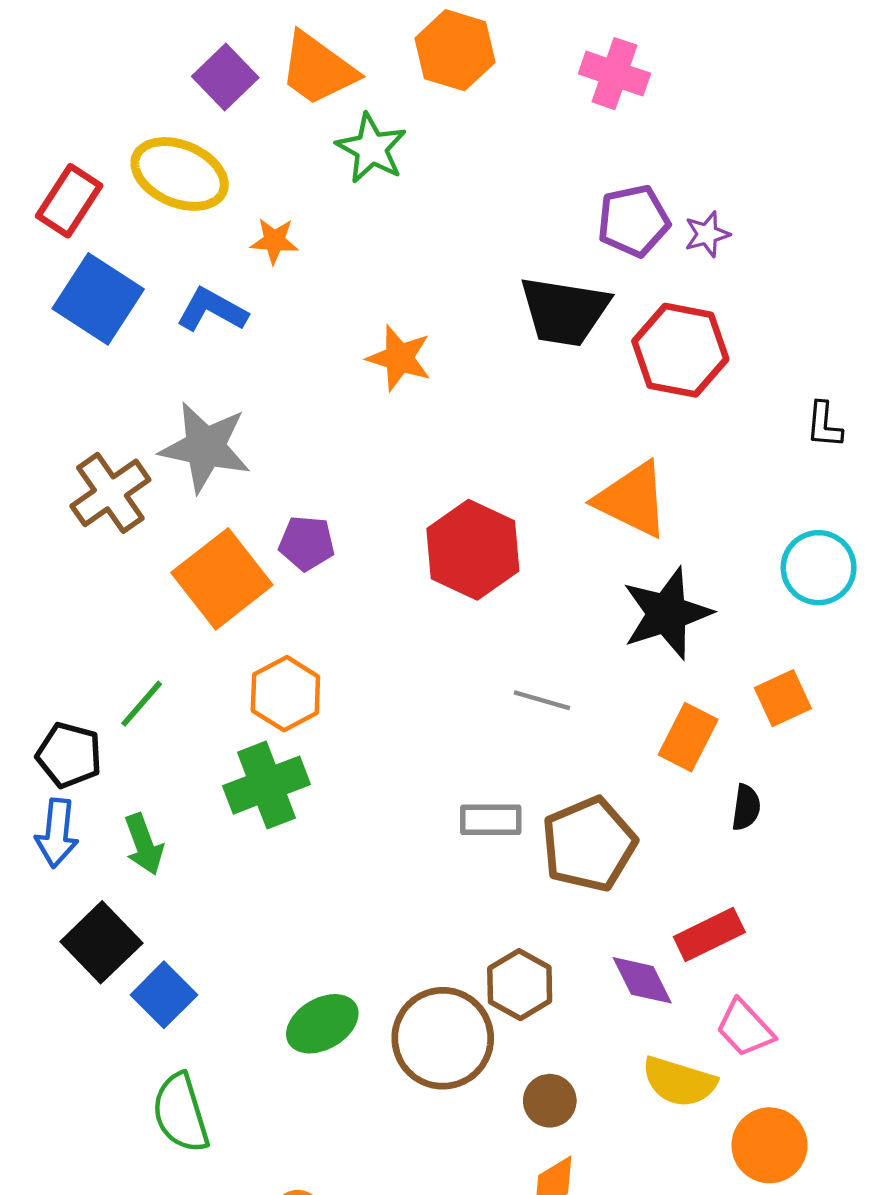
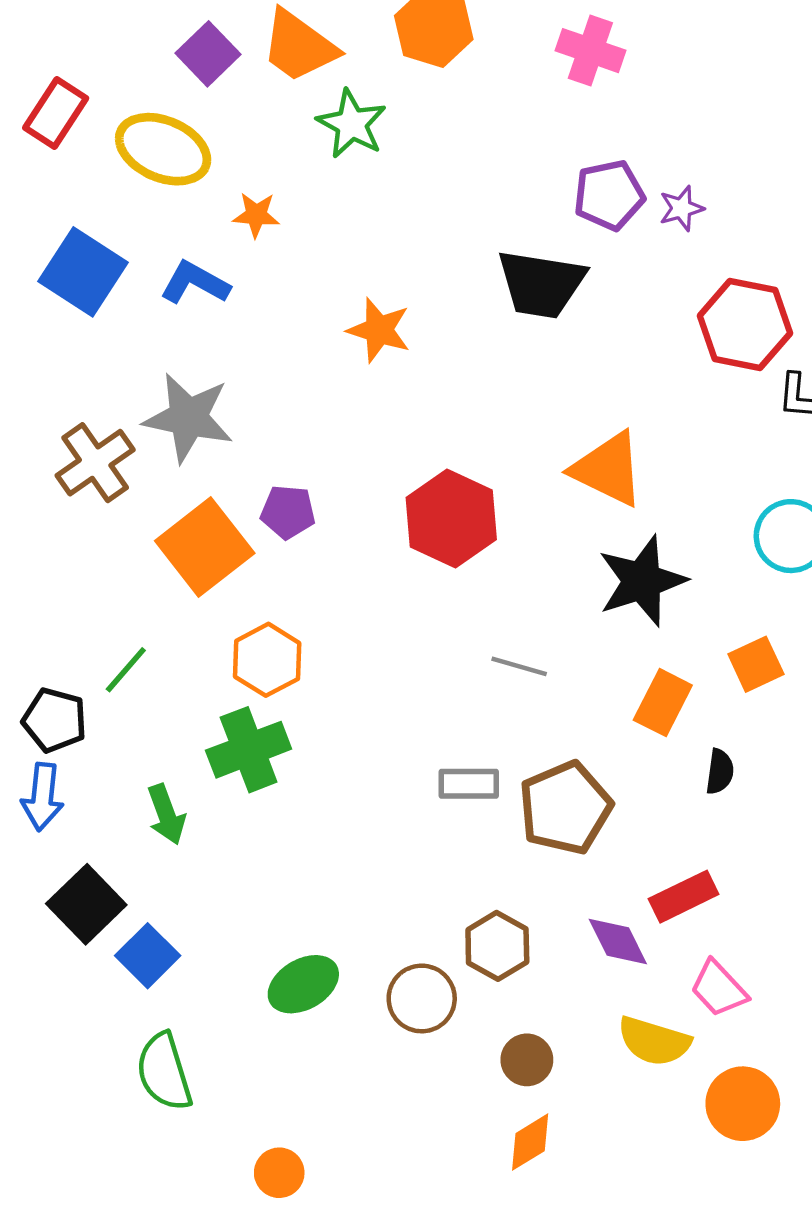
red rectangle: (69, 201) -> (56, 113), moved
red hexagon: (680, 350) -> (745, 325), moved
green arrow: (144, 844) -> (166, 814), moved
brown circle: (443, 1038) -> (422, 998), size x0.7

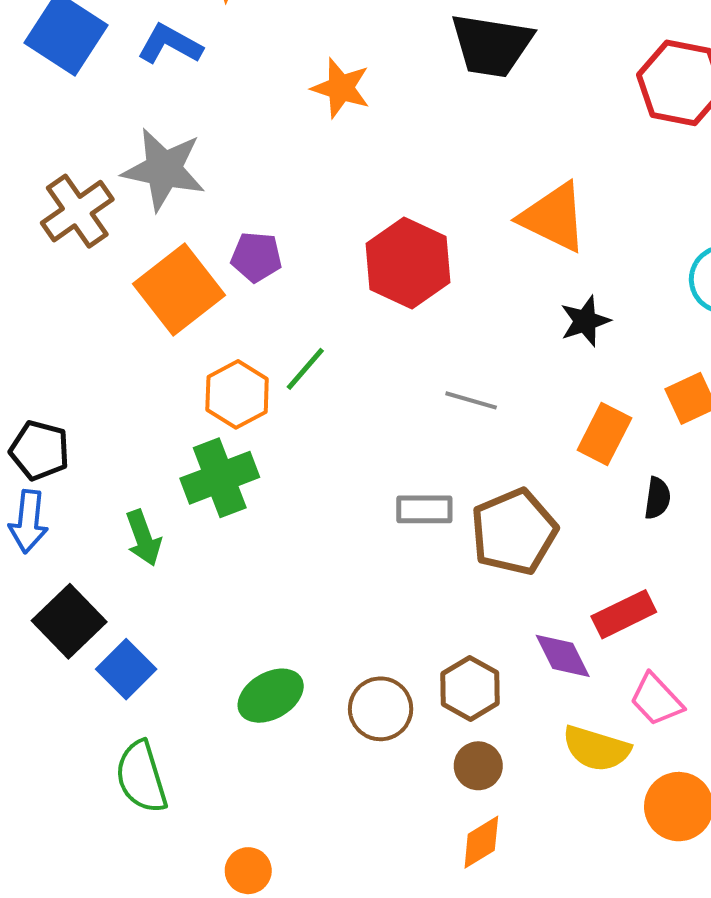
black star: (642, 581) -> (585, 321), size x0.6
green line: (126, 670) -> (305, 369), moved
brown hexagon: (497, 946) -> (470, 688), moved

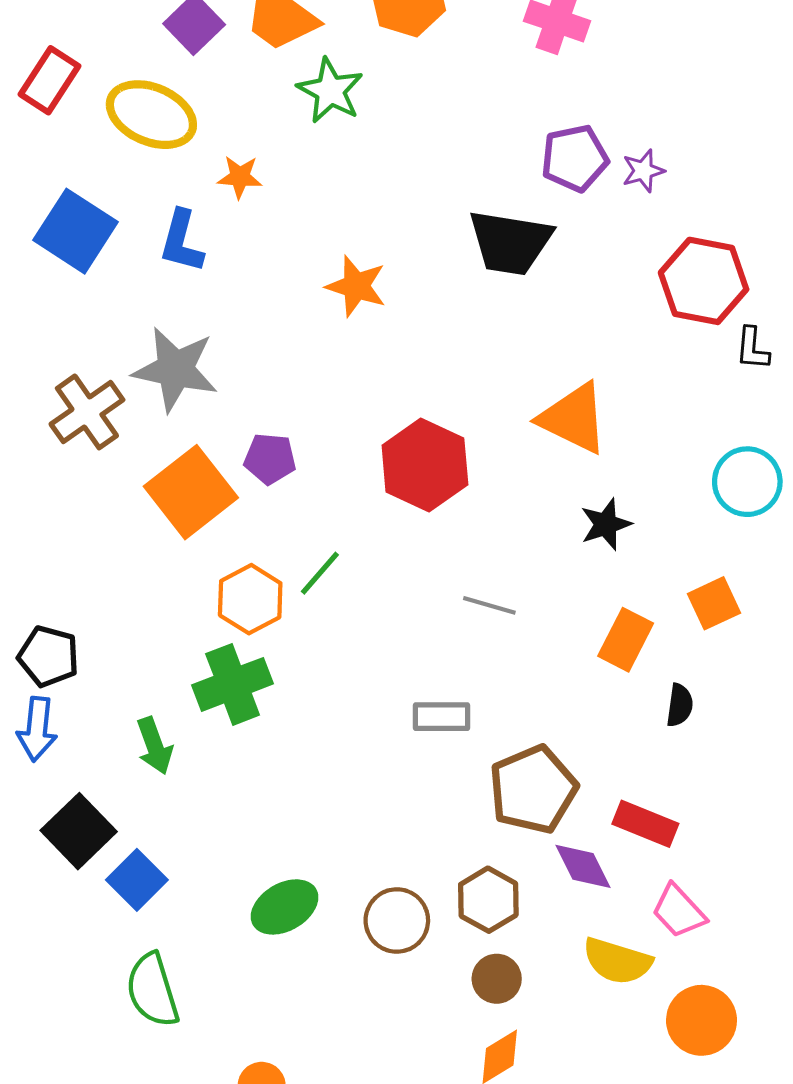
blue L-shape: (170, 44) -> (182, 241), turned -104
brown pentagon: (514, 532) -> (533, 789), moved
red rectangle: (624, 614) -> (645, 824), turned 48

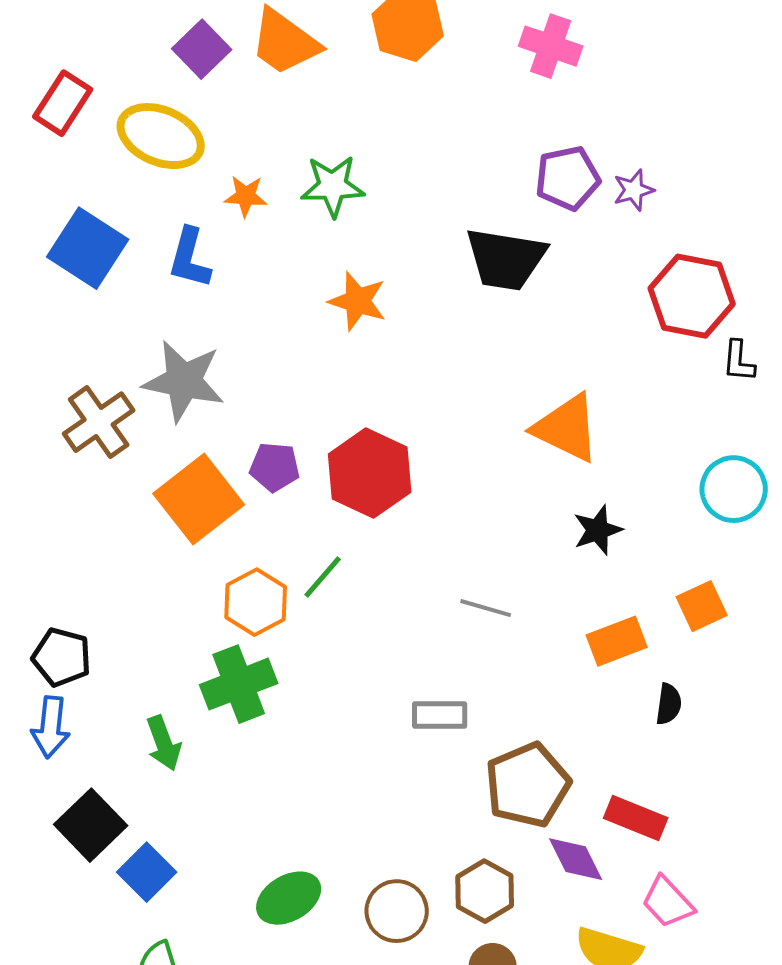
green star: (330, 91) -> (333, 186), moved, turned -30
red hexagon: (425, 465) -> (370, 473), moved
orange rectangle: (626, 640) -> (617, 641), turned 42

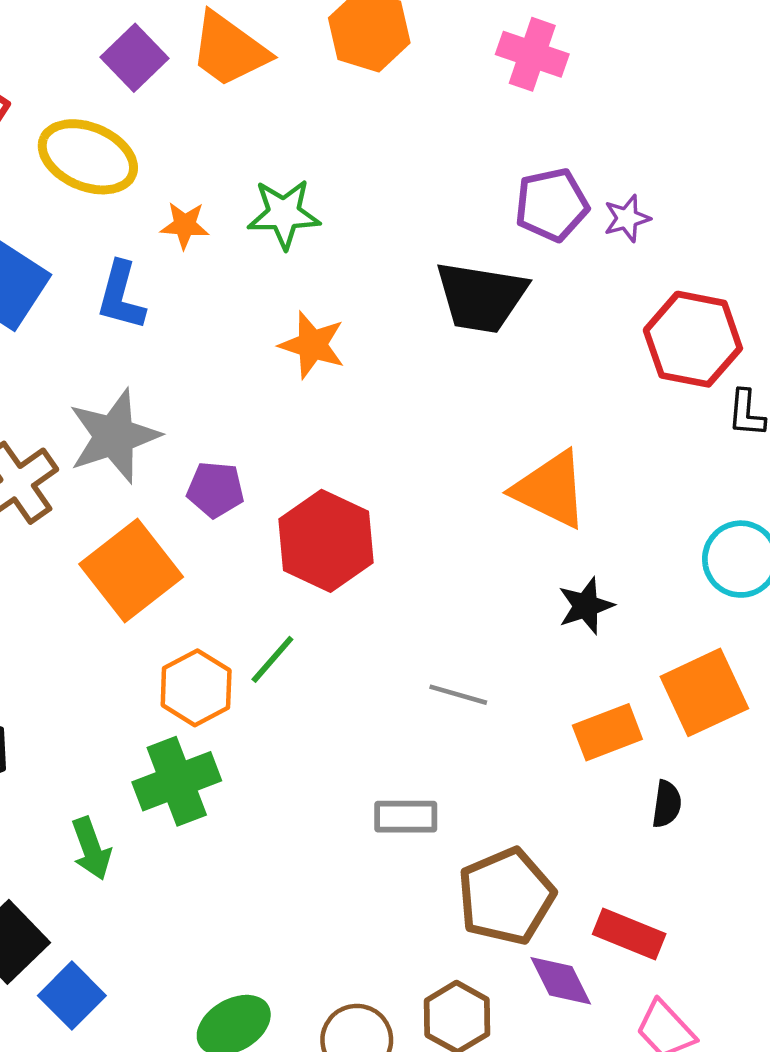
gray star: (184, 381) -> (114, 436), turned -30
purple pentagon: (275, 467) -> (215, 490), moved
orange square: (702, 606) -> (704, 692), size x1.5

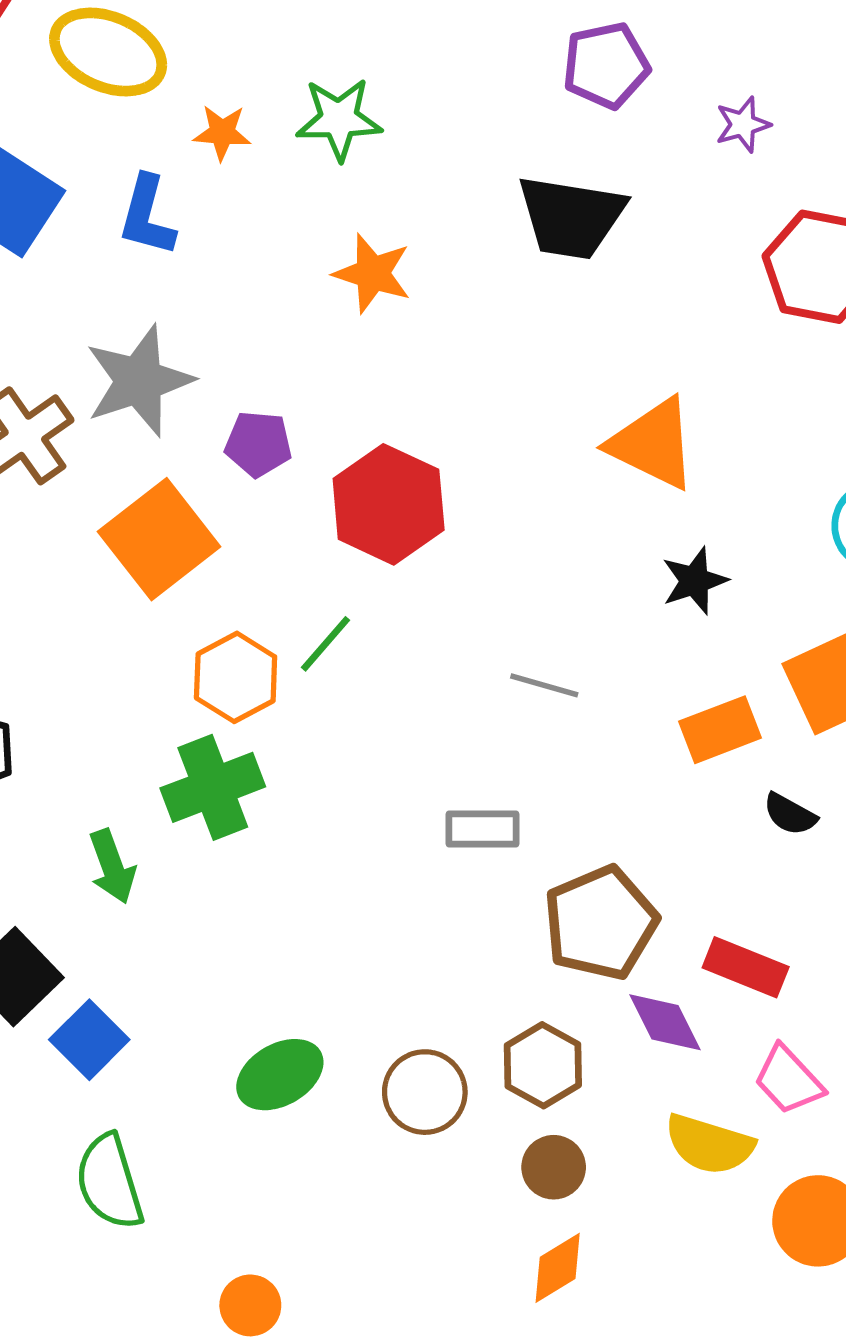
purple pentagon: (552, 205) -> (606, 65), moved
black semicircle: (667, 804) -> (790, 814), turned 111

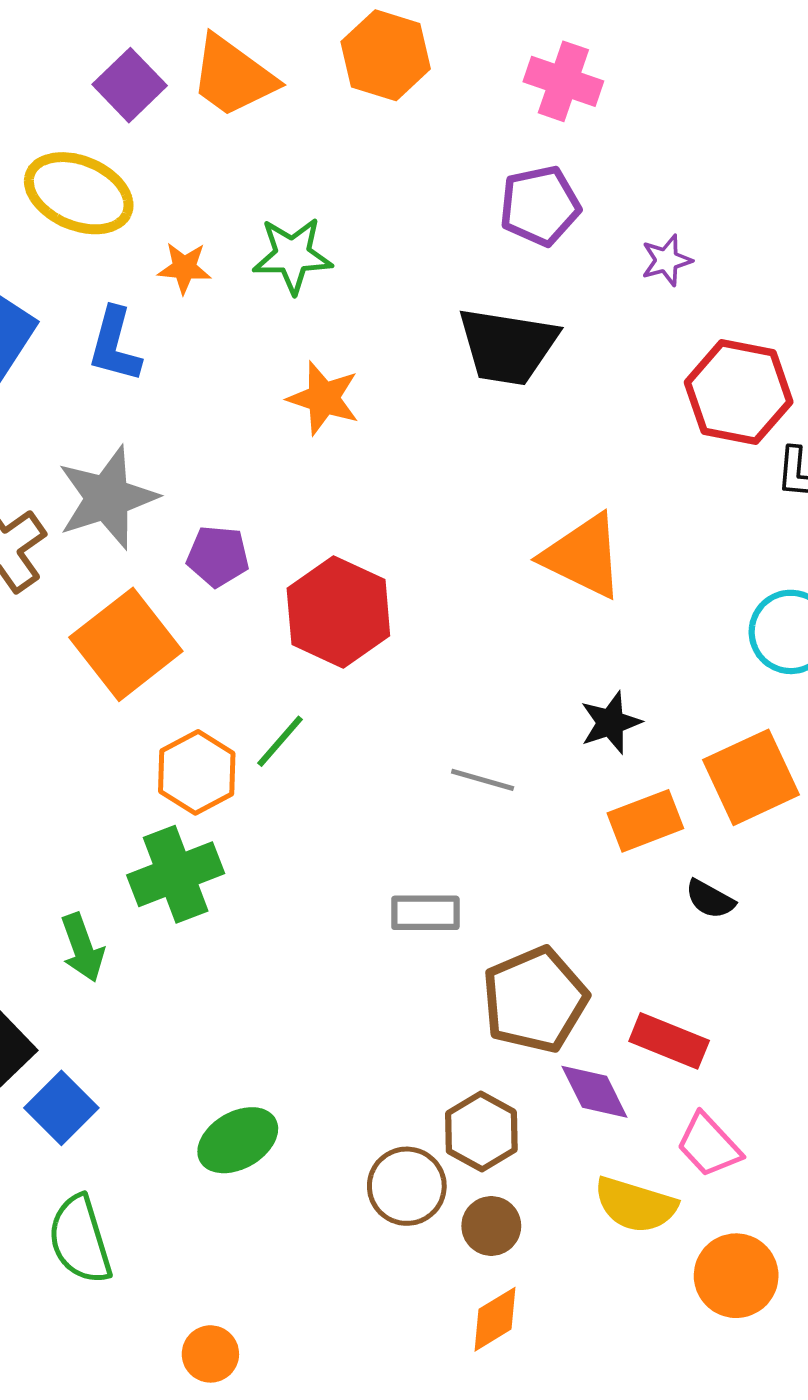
black star: (695, 581) -> (611, 723), moved
brown circle: (425, 1092) -> (407, 1186), moved

